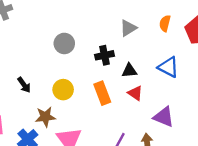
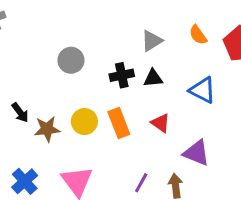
orange semicircle: (165, 23) -> (198, 35), turned -49
black triangle: (129, 71) -> (153, 78), moved
yellow circle: (63, 90) -> (84, 122), moved
brown star: (45, 117) -> (47, 129), moved

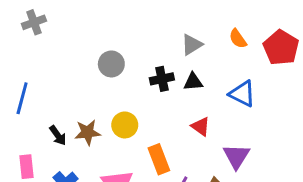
black arrow: (20, 113) -> (58, 135), moved
orange rectangle: (119, 123) -> (159, 159), moved
purple triangle: (196, 153) -> (236, 156), turned 40

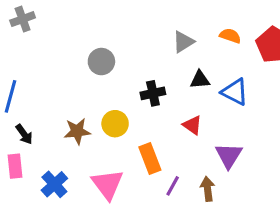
orange semicircle: (238, 39) -> (230, 36), turned 144
black cross: (162, 79) -> (153, 93), moved
black triangle: (193, 82) -> (200, 80), moved
black arrow: (58, 135) -> (24, 134), moved

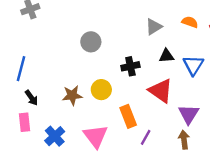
blue triangle: (235, 92) -> (193, 65), turned 35
red triangle: (192, 125) -> (161, 91), size x1.6
brown arrow: (208, 189) -> (184, 140), moved

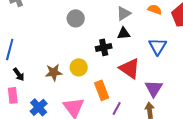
gray circle: (91, 42) -> (76, 18), moved
black triangle: (167, 56) -> (124, 33), moved

